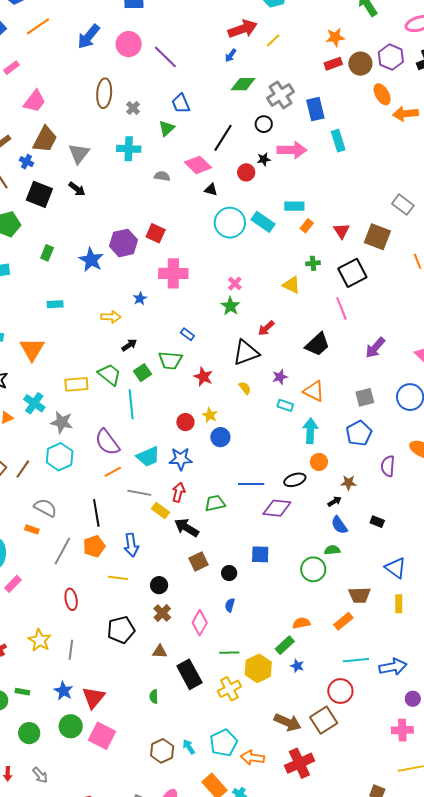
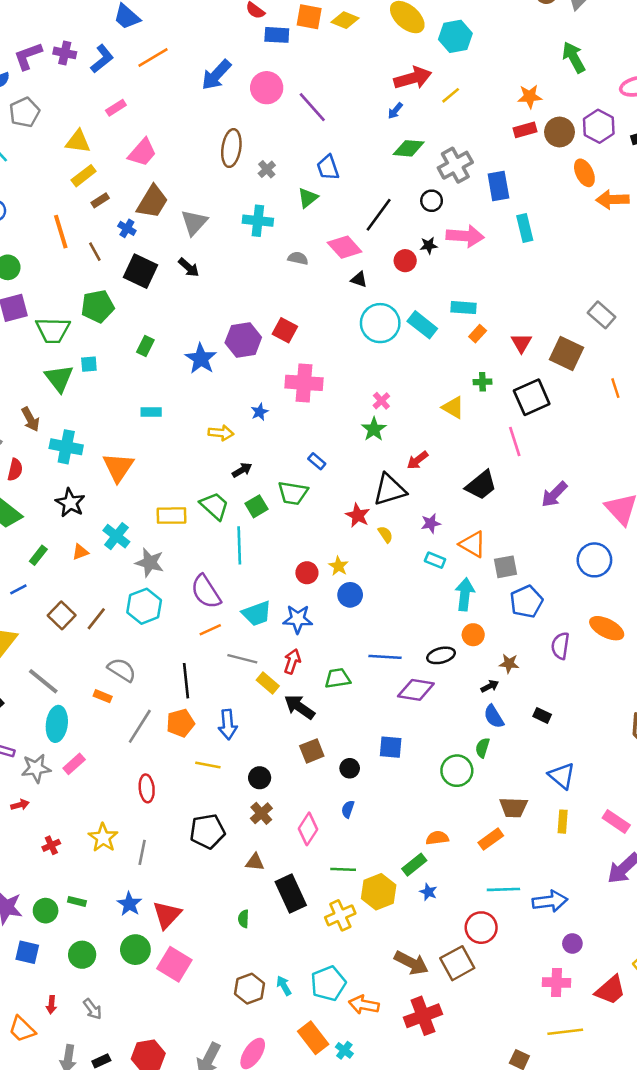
red star: (203, 377) -> (358, 515), moved
gray square: (365, 397) -> (506, 567), moved
green semicircle: (332, 550) -> (483, 748), turned -70

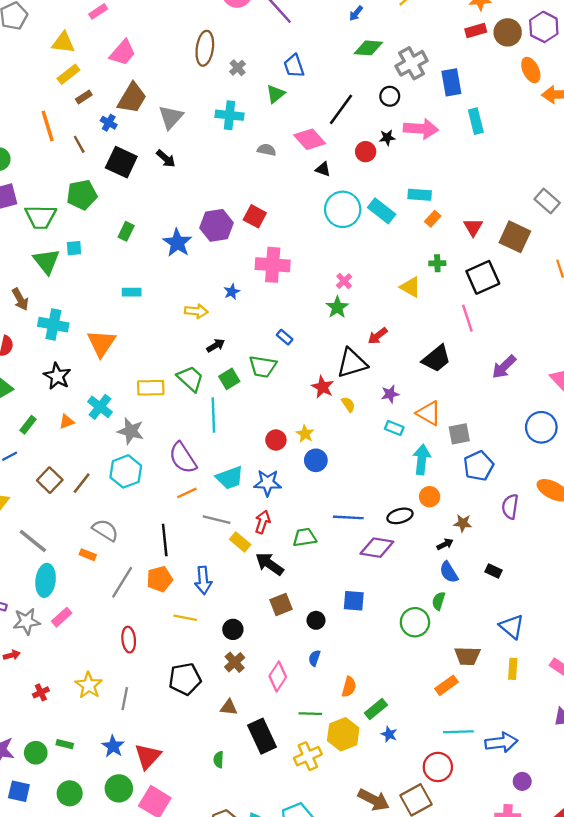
orange semicircle: (437, 838) -> (349, 687), moved, turned 114

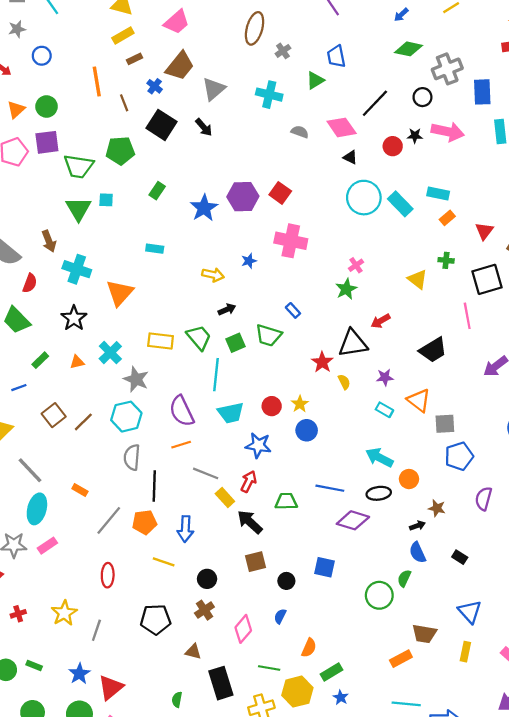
cyan arrow: (422, 459) -> (379, 458), moved, turned -76
cyan trapezoid: (230, 478) -> (231, 413), moved
gray semicircle: (105, 530) -> (132, 457), moved, turned -125

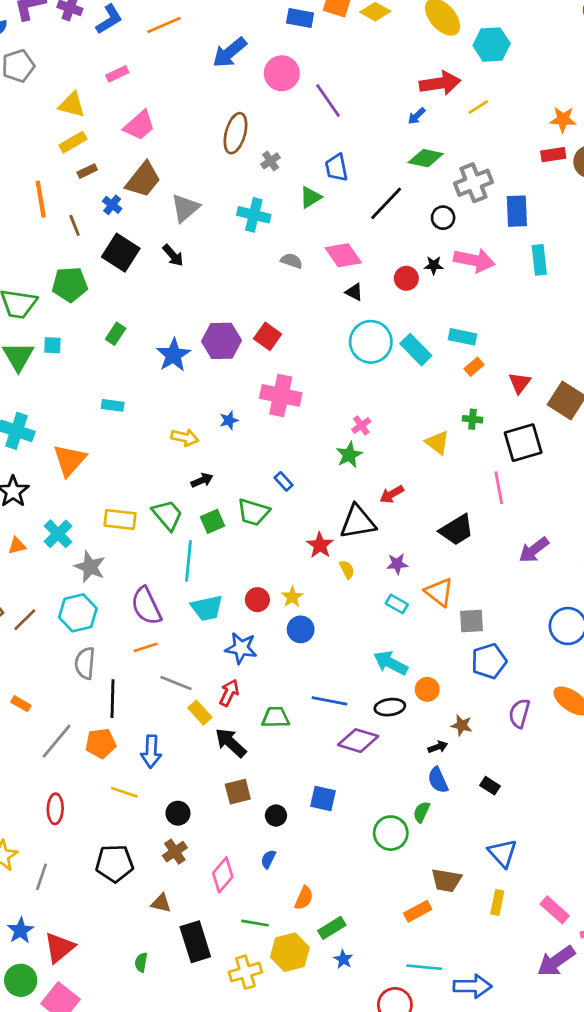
black line: (375, 103) -> (386, 203), moved

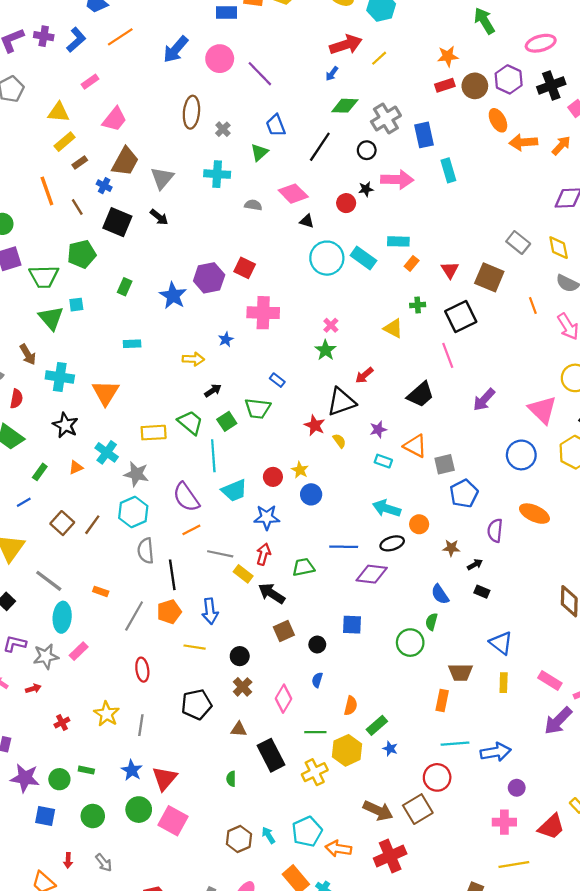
black arrow: (438, 747) -> (475, 565), moved
orange rectangle: (418, 911) -> (442, 701), turned -40

